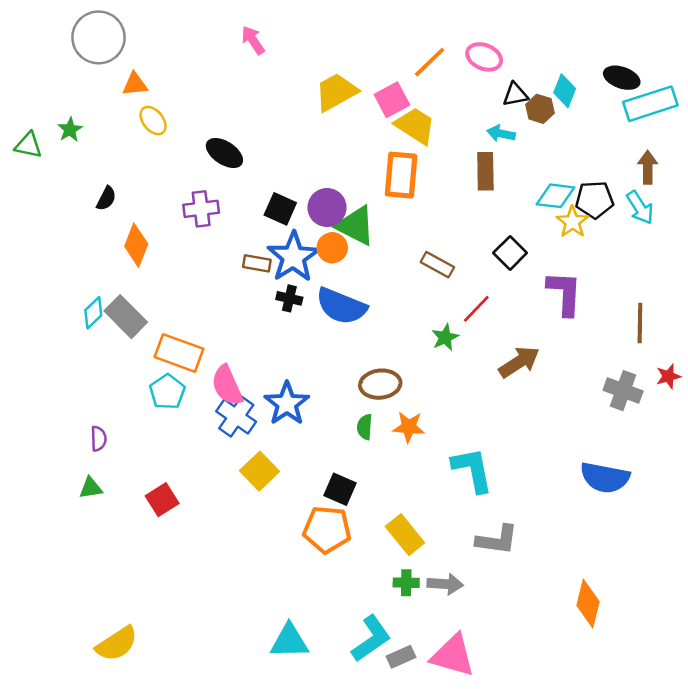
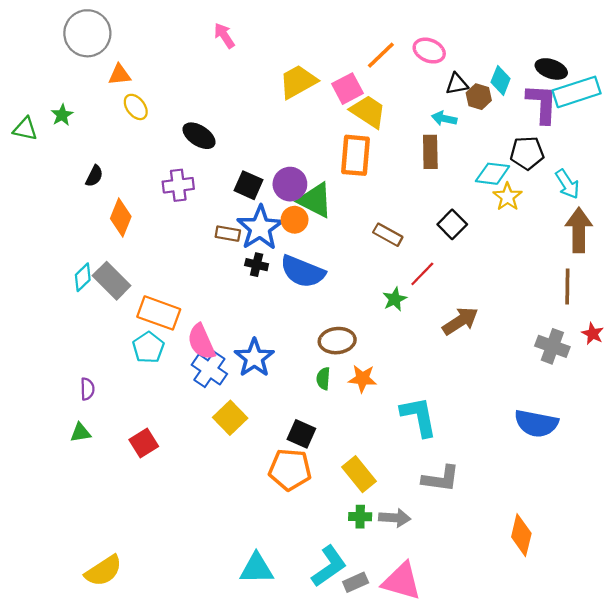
brown arrow: (648, 167) -> (579, 230), moved, size x1.5
black pentagon: (594, 200) -> (527, 153), moved
purple L-shape: (565, 293) -> (542, 103), moved
red star: (668, 376) -> (593, 334), turned -30

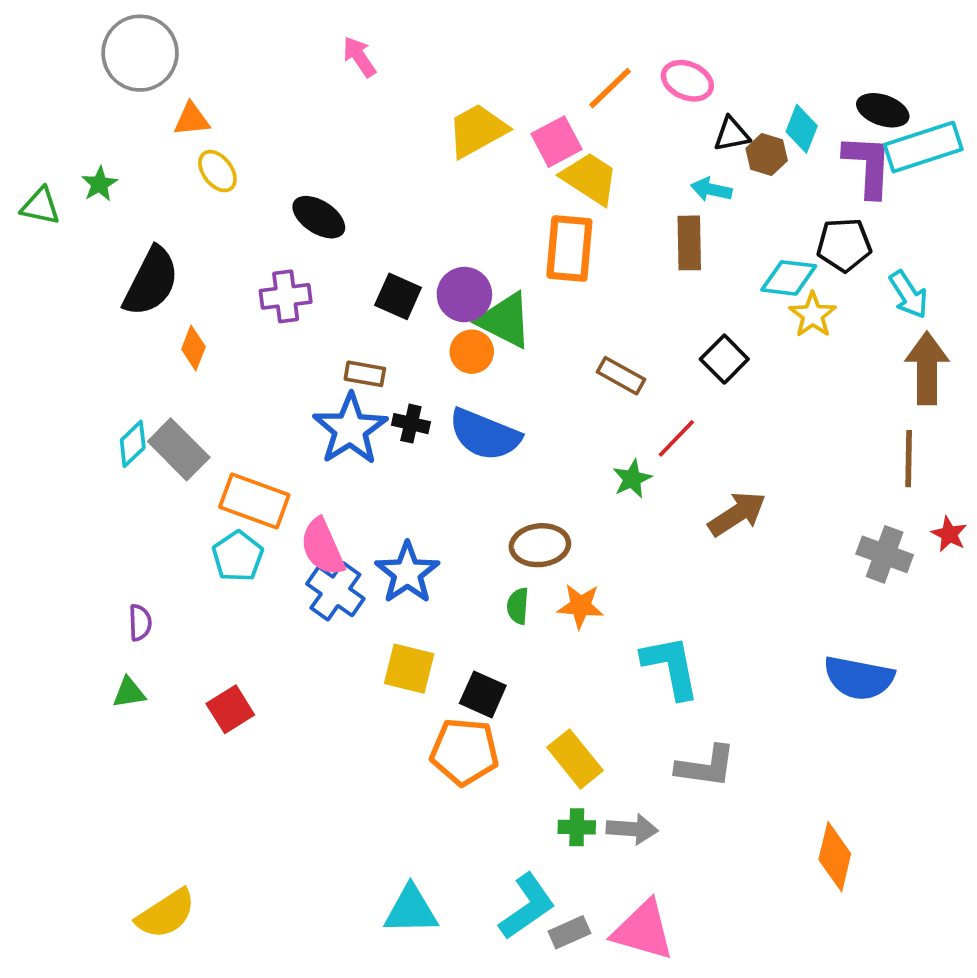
black semicircle: (94, 176) -> (151, 282), size x2.0
orange diamond: (121, 217) -> (193, 348), size x0.7
blue star: (260, 228) -> (350, 429), moved
yellow square: (230, 418) -> (409, 669), moved, turned -32

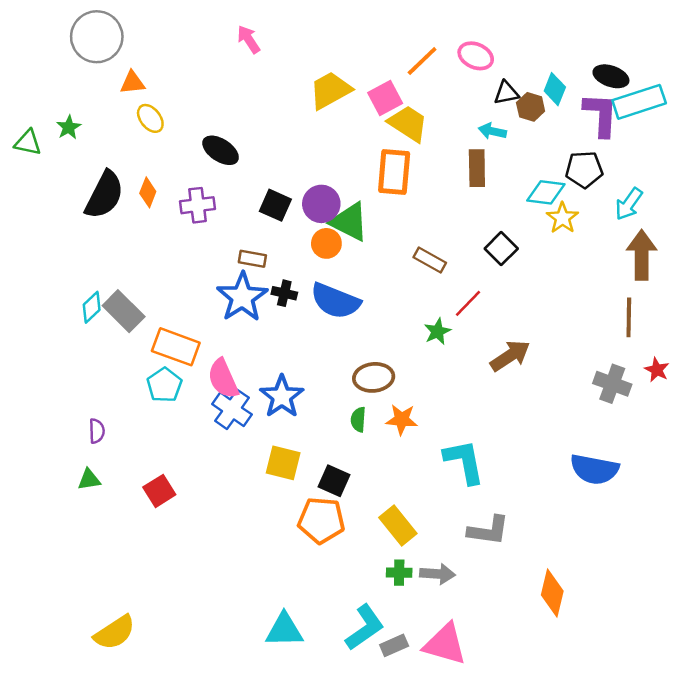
cyan arrow: (909, 295) -> (629, 204), turned 68
orange diamond: (193, 348) -> (148, 192), moved
orange diamond: (835, 857) -> (552, 593), moved

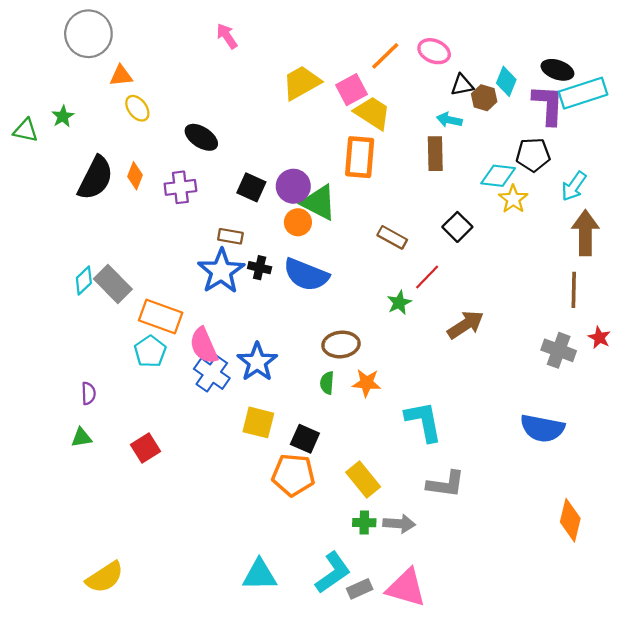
orange diamond: (552, 593) -> (570, 520), moved

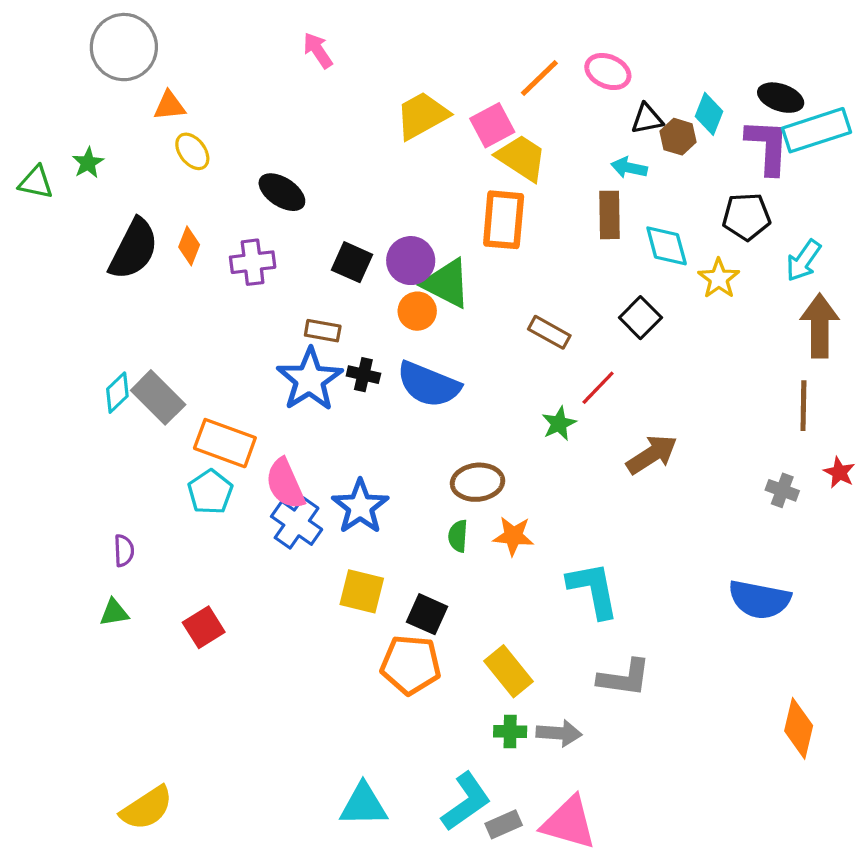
cyan diamond: (498, 176) -> (667, 246), moved, turned 68
gray cross: (559, 350) -> (782, 490), size x0.7

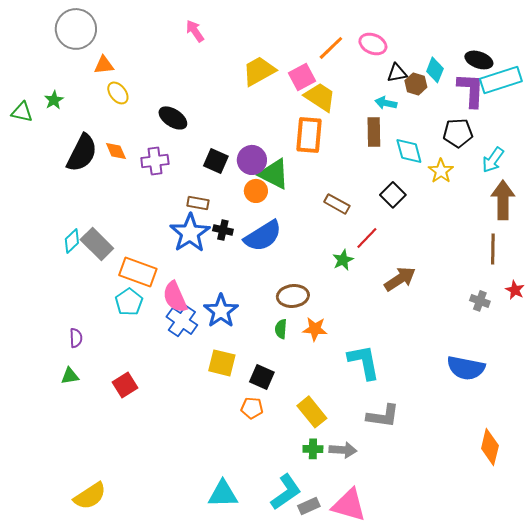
orange diamond: (189, 246) -> (116, 151), turned -45
blue semicircle: (429, 384) -> (263, 236), turned -54
orange pentagon: (411, 665) -> (252, 408), size x0.6

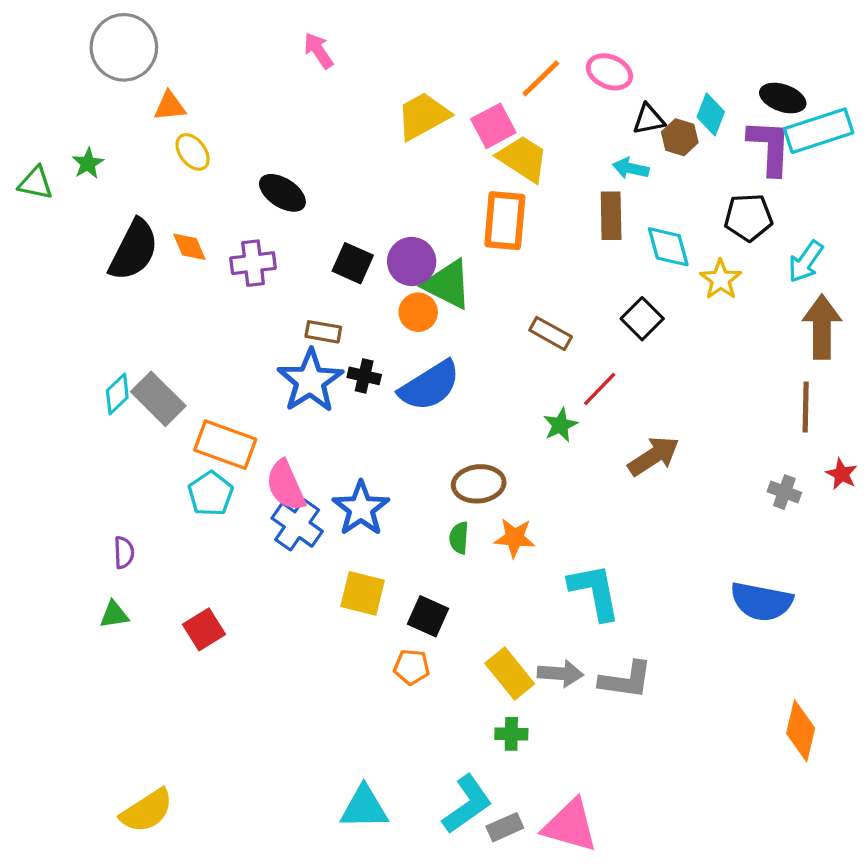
gray arrow: (343, 450) -> (560, 673), moved

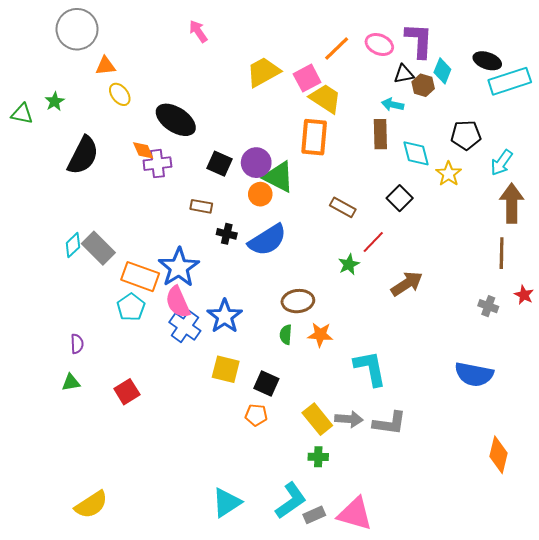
purple L-shape: (770, 147) -> (419, 40), moved
black ellipse: (282, 193) -> (176, 120), size x1.4
orange diamond: (189, 247) -> (143, 150), moved
blue star: (310, 381) -> (179, 267), moved
cyan triangle: (364, 808) -> (227, 503), turned -32

